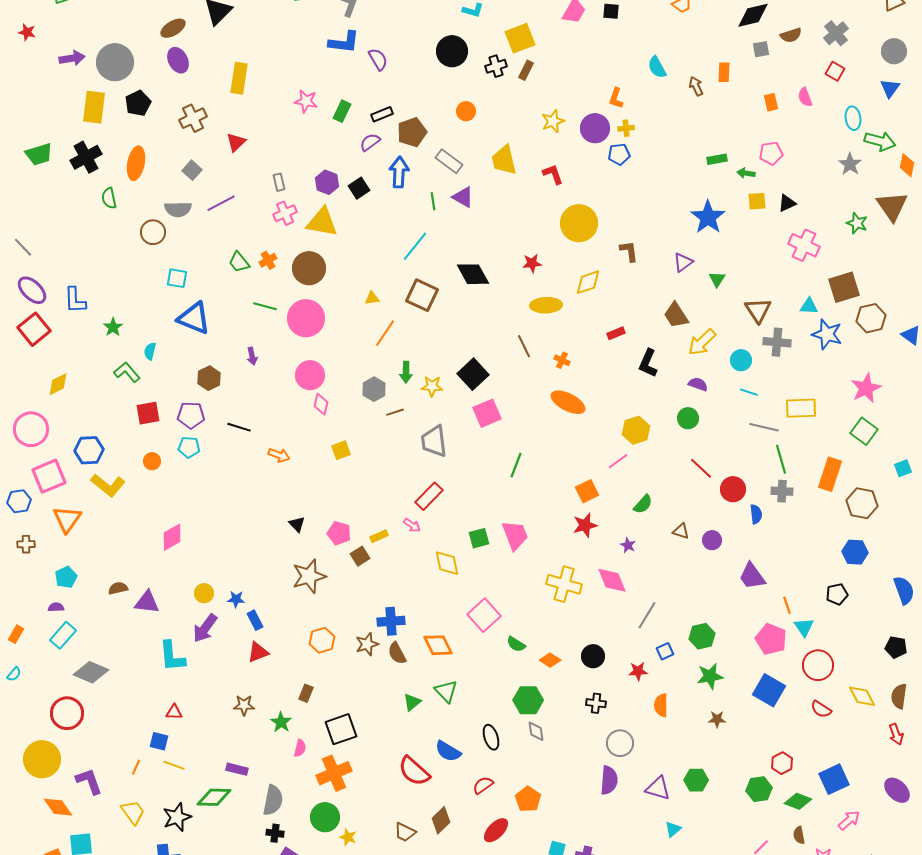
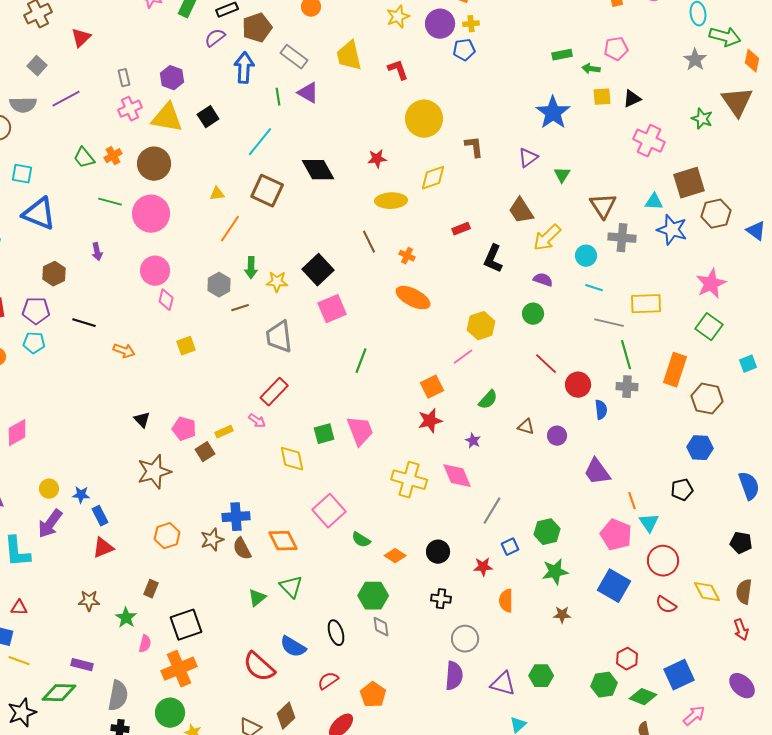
black square: (359, 188) -> (208, 117), moved

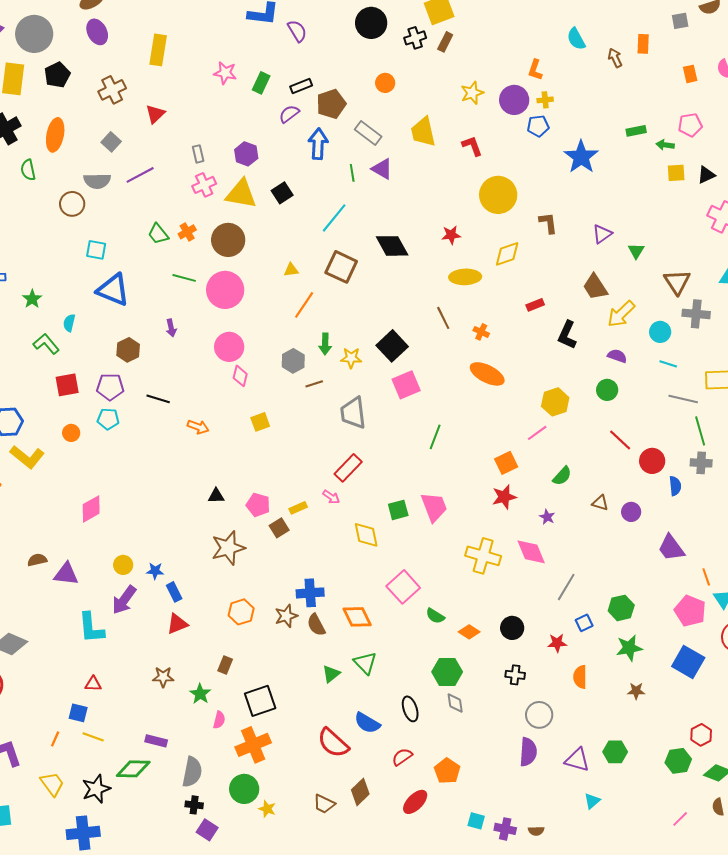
blue star: (553, 113) -> (581, 157), moved
black triangle: (142, 420) -> (216, 496), turned -48

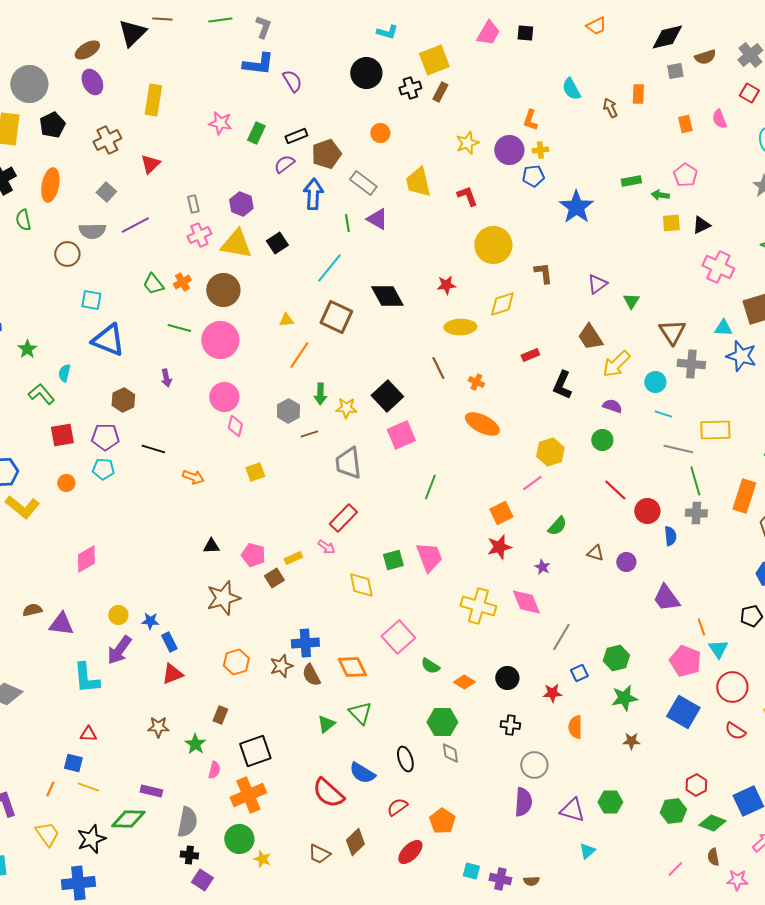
pink pentagon: (690, 125) -> (685, 175), turned -30

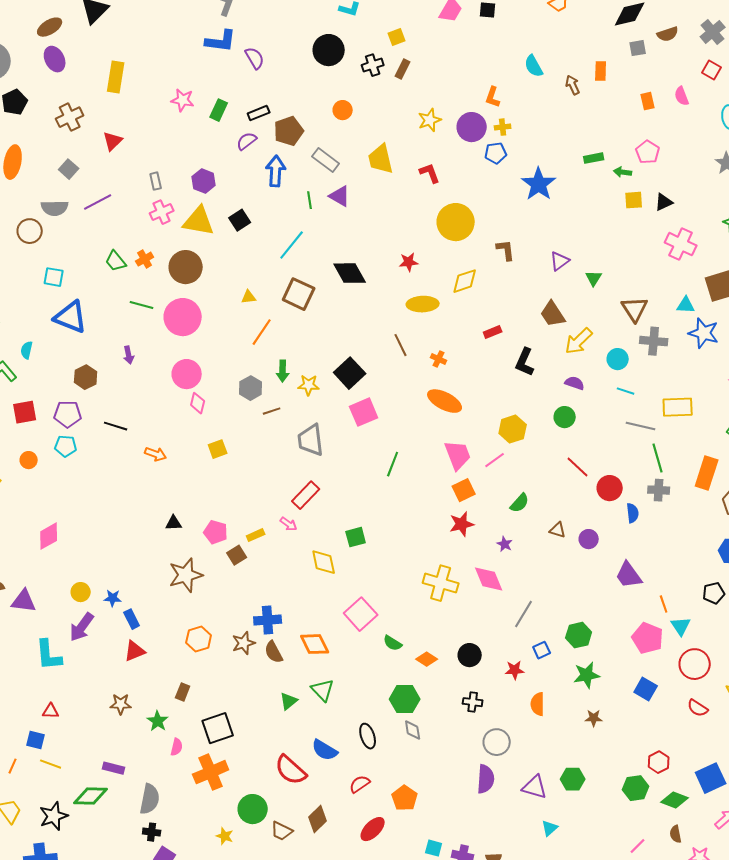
yellow square: (434, 60) -> (397, 37), size x0.6
pink trapezoid: (429, 557) -> (458, 455), moved
blue square: (683, 712) -> (646, 689), size x0.7
green circle: (239, 839) -> (253, 809), moved

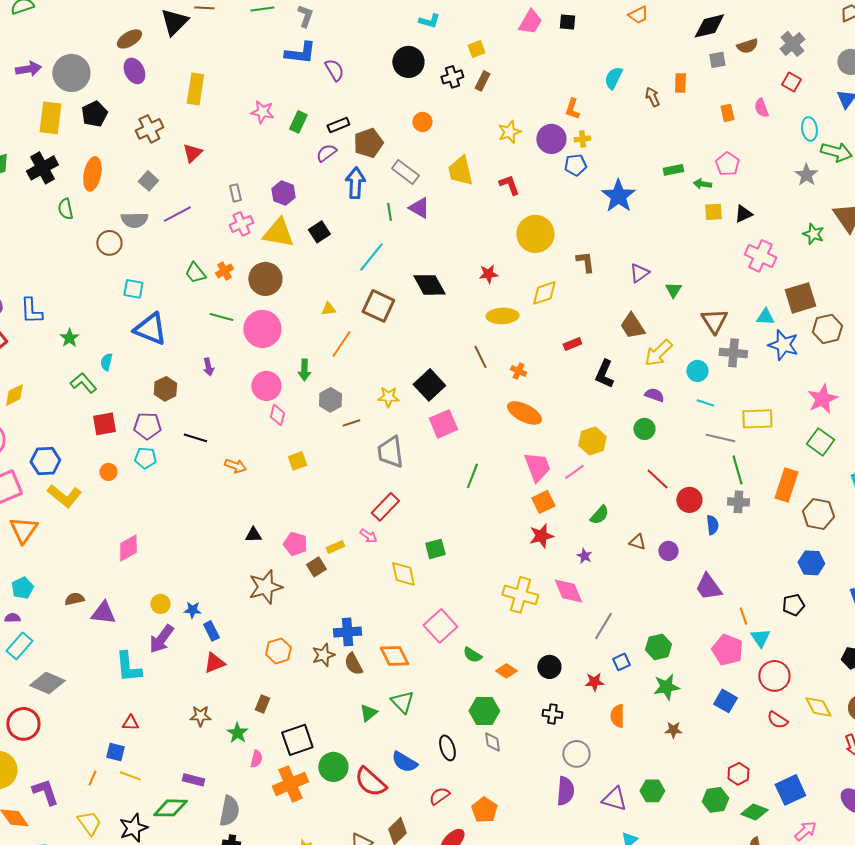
cyan semicircle: (534, 66) -> (613, 78), turned 55
green arrow: (283, 371) -> (304, 370), moved
green circle: (253, 809) -> (333, 767), moved

